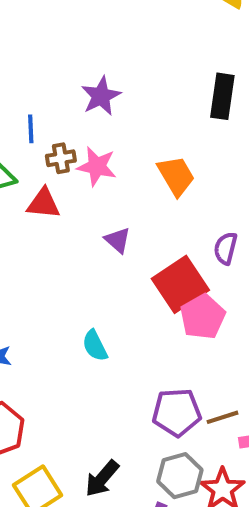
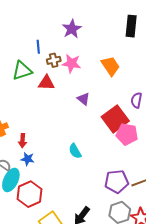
pink pentagon: (203, 317) -> (127, 134), turned -30

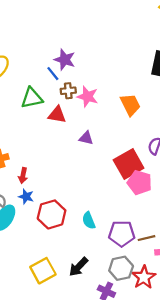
purple star: (72, 29) -> (65, 60), moved, turned -30
blue line: (38, 47) -> (53, 74), turned -40
purple triangle: (83, 99) -> (86, 138), moved, turned -32
cyan semicircle: (75, 151) -> (89, 221), moved
red hexagon: (29, 194) -> (52, 214), moved

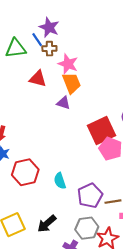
brown cross: (68, 91) -> (49, 49), moved
green triangle: (32, 98) -> (16, 48), moved
orange trapezoid: (130, 105) -> (72, 83), moved
purple pentagon: (122, 234) -> (90, 196), turned -30

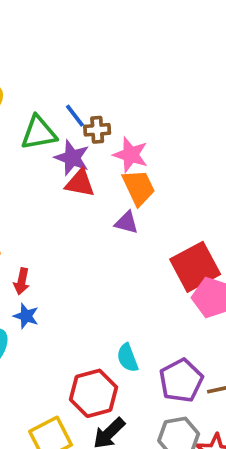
purple star: (49, 27) -> (72, 158), moved
red hexagon: (25, 172) -> (94, 393), moved

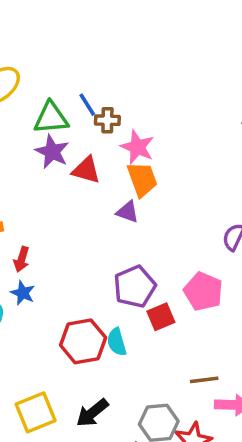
purple star: (72, 158) -> (52, 152), moved
red square: (195, 267) -> (161, 317), moved, size x0.6
purple pentagon: (181, 381) -> (135, 287), moved
red hexagon: (94, 393) -> (83, 341), moved

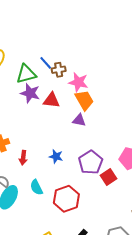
blue star: (23, 293) -> (56, 157), moved
cyan semicircle: (117, 342) -> (36, 187), moved

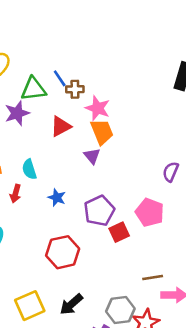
purple star: (30, 93) -> (17, 113), moved, turned 30
red triangle: (51, 100) -> (61, 126), turned -42
purple triangle: (79, 120) -> (92, 156), turned 32
cyan semicircle: (36, 187) -> (29, 169), moved

